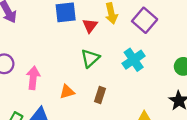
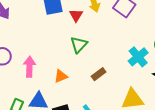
cyan cross: (134, 60) -> (138, 57), moved
brown rectangle: (100, 95) -> (99, 74), moved, turned 40

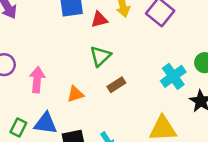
red triangle: (76, 15) -> (99, 20), turned 40
brown rectangle: (99, 74) -> (116, 85), moved

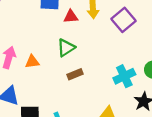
orange triangle: (75, 94) -> (32, 62), moved

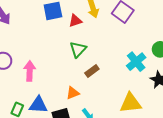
orange triangle: (32, 62) -> (73, 93), moved

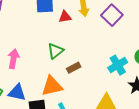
green triangle: (78, 49) -> (55, 51), moved
orange triangle: (73, 93) -> (52, 86), size x1.6

